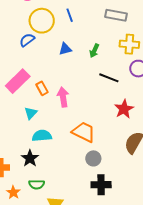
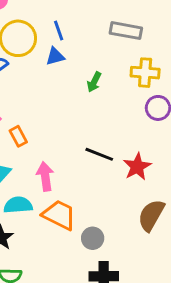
blue triangle: (65, 49) -> (55, 56), moved
black line: (109, 78) -> (99, 154), moved
pink arrow: (63, 97) -> (45, 176), moved
orange trapezoid: (84, 132) -> (59, 215), moved

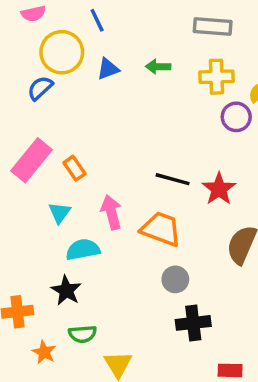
blue line: (59, 31) -> (97, 20), moved
gray rectangle: (126, 31) -> (213, 27), moved
green arrow: (94, 82) -> (158, 67), moved, turned 72
orange trapezoid: (59, 215) -> (161, 229), moved

